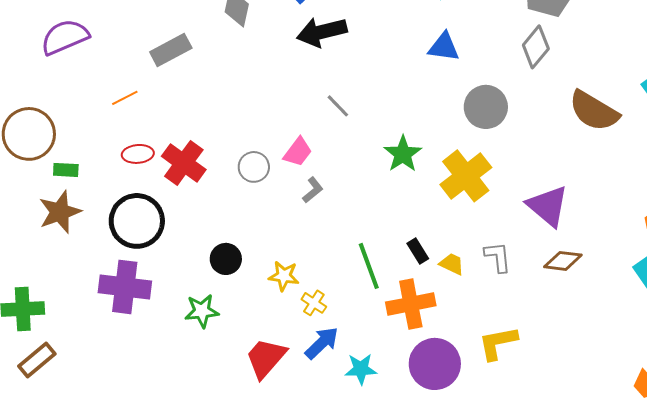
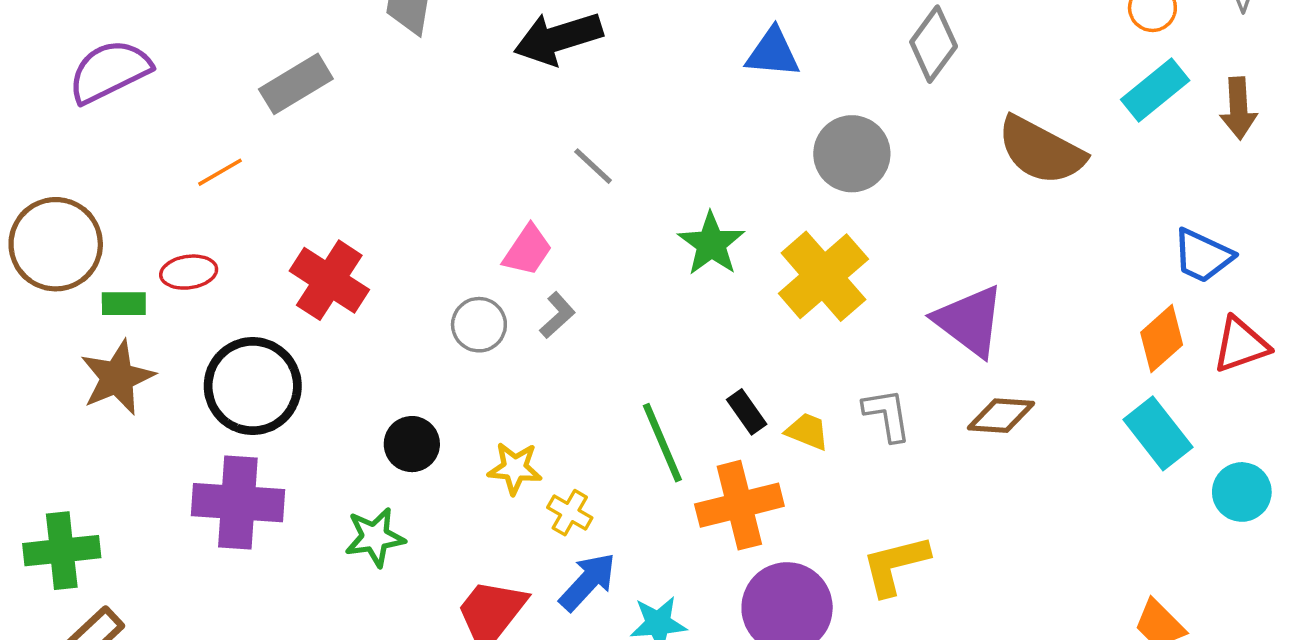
red ellipse: (138, 154) -> (189, 272), moved
gray circle: (254, 167) -> (479, 325), moved

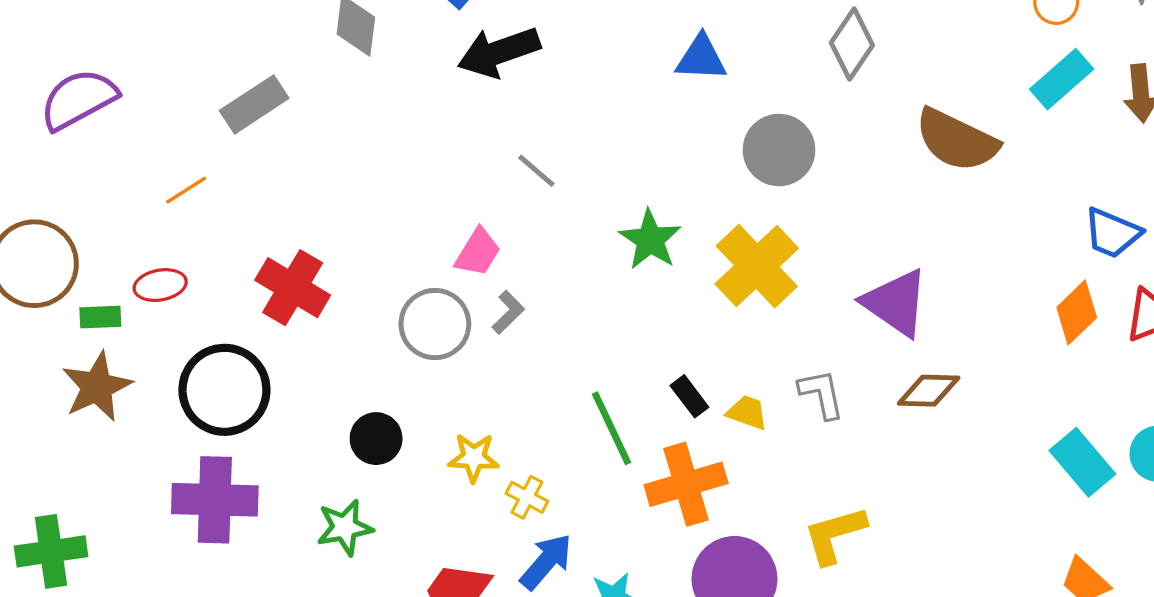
gray circle: (479, 325) -> (435, 324), size x1.4
cyan rectangle: (1158, 433) -> (1082, 462), moved

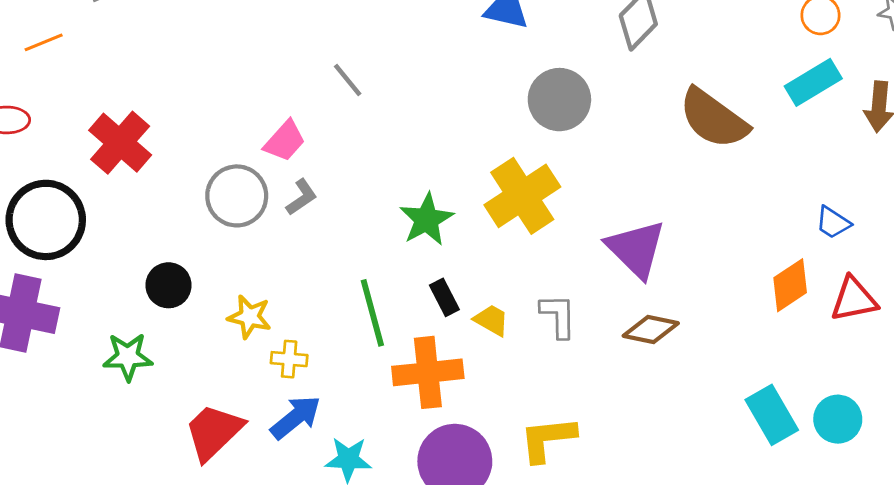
blue trapezoid: (1112, 233) -> (833, 223), size x0.7
green star: (650, 240) -> (427, 219), moved
yellow cross: (527, 497) -> (289, 359), turned -33

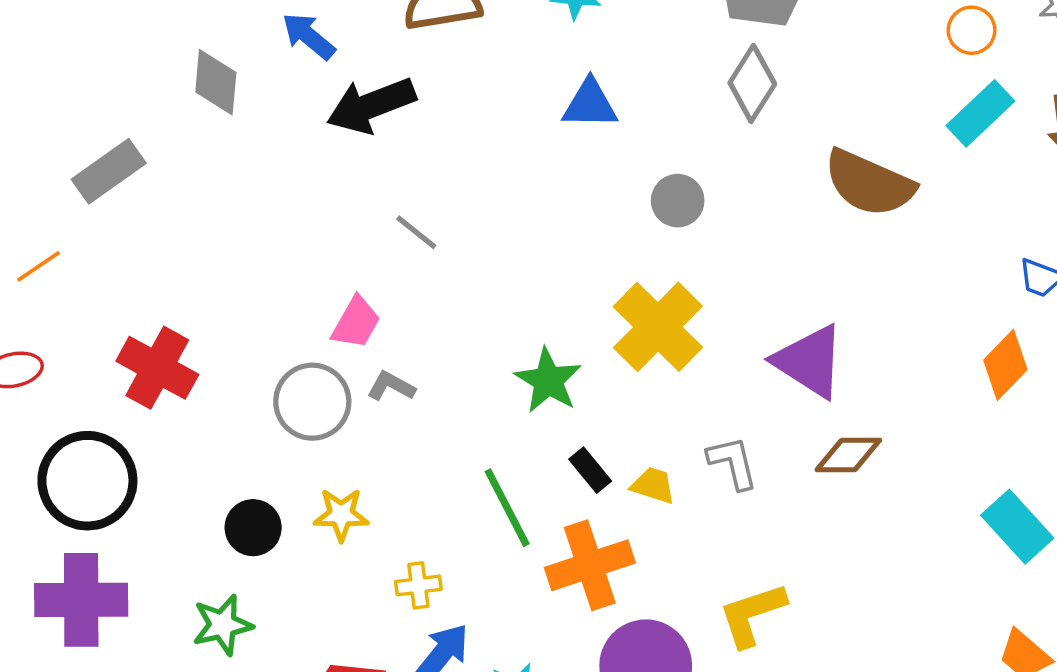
gray circle: (559, 100) -> (678, 201), size x0.7
gray L-shape: (302, 197) -> (391, 386), turned -105
yellow star: (249, 317) -> (341, 515), moved

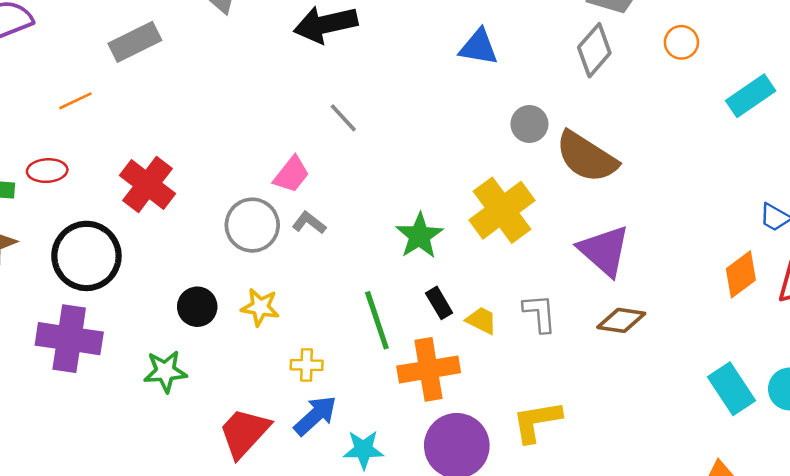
orange circle: (972, 30) -> (681, 42), moved
brown semicircle: (869, 183) -> (586, 157), moved

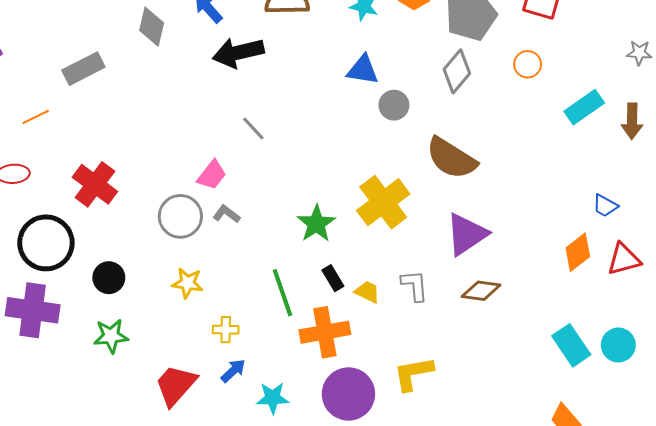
gray circle: (529, 124) -> (394, 105), moved
purple triangle: (604, 251) -> (467, 234), turned 45
black circle: (197, 307) -> (109, 278), moved
blue arrow: (315, 416) -> (233, 371), size x0.7

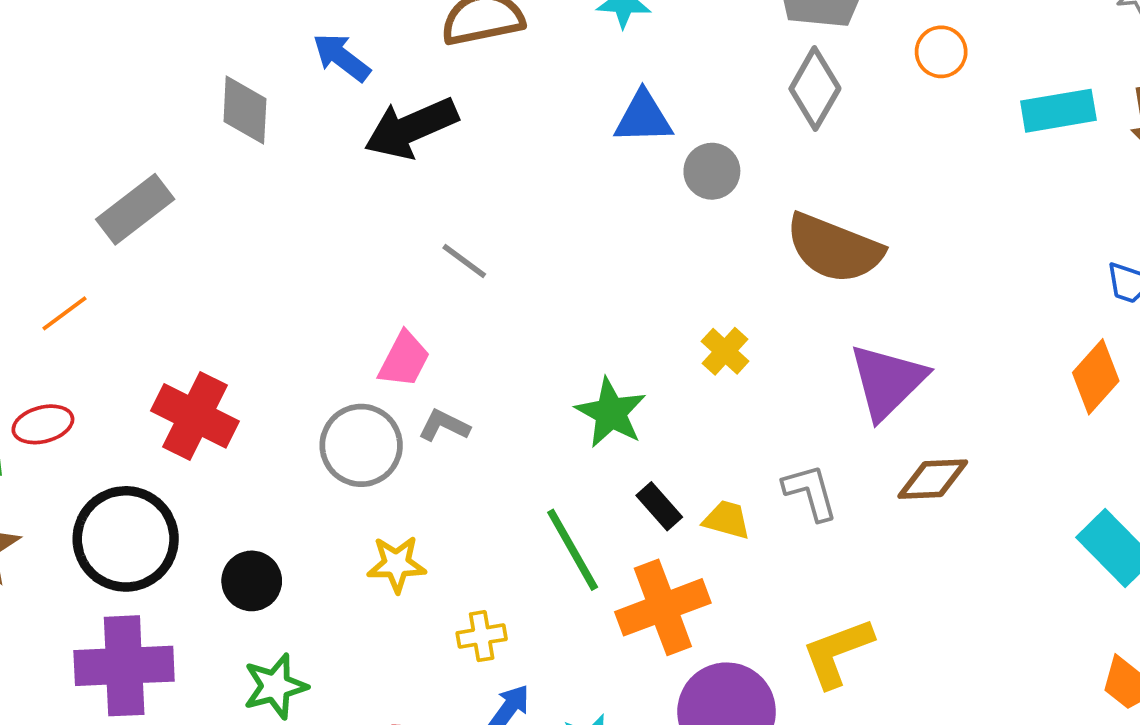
cyan rectangle: (584, 107) -> (1058, 111), turned 36
yellow cross: (383, 202) -> (725, 351), size x0.5

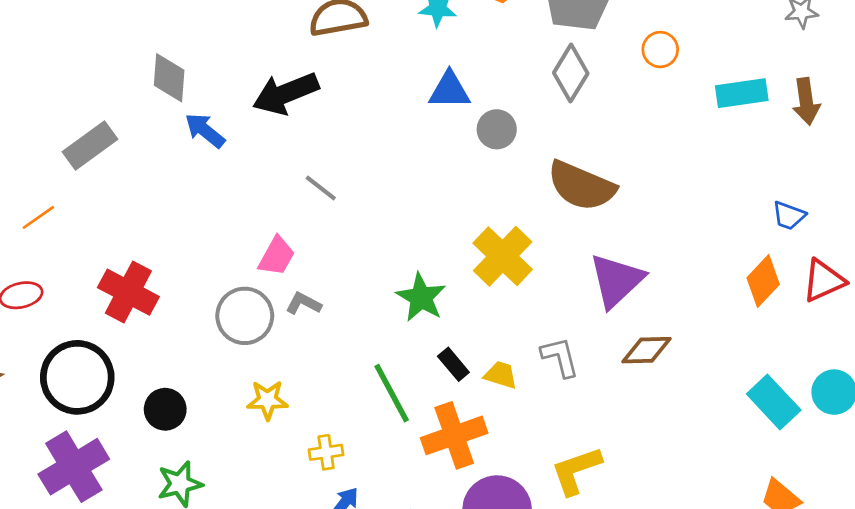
blue arrow: (342, 57) -> (205, 130), moved
yellow cross: (725, 351) -> (503, 256), size x1.8
purple cross: (124, 666) -> (74, 467), turned -30

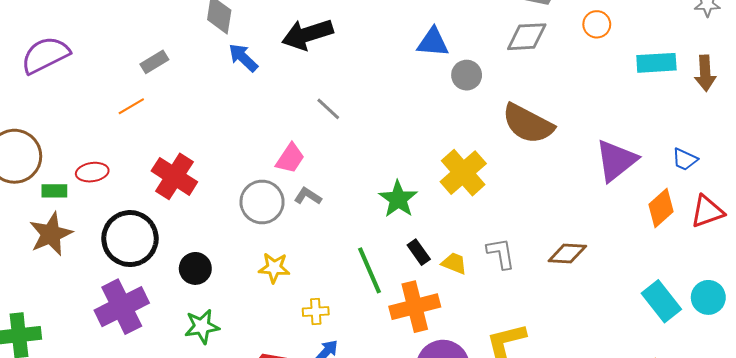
gray diamond: (571, 73) -> (527, 37), turned 51
gray rectangle: (90, 145) -> (154, 62), size x0.7
orange line: (38, 217) -> (131, 106), moved
purple triangle: (616, 280) -> (616, 160), moved

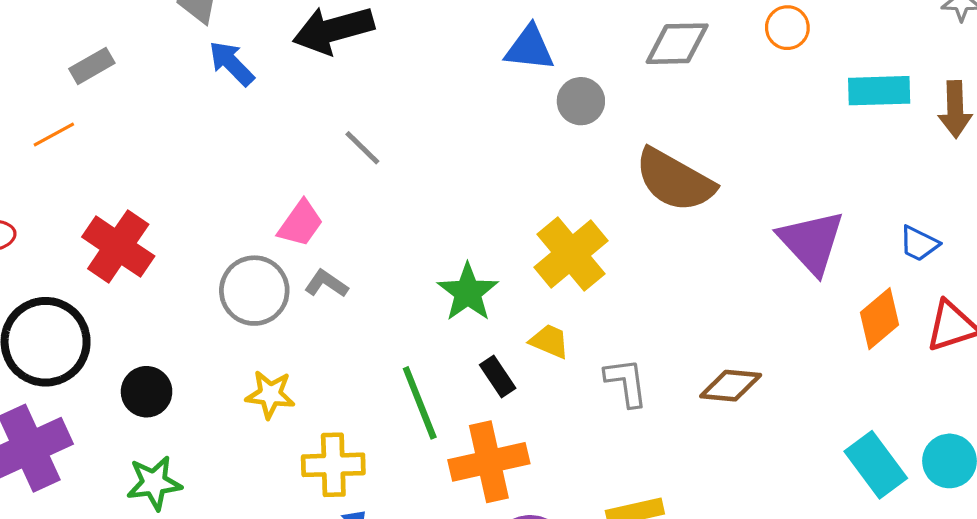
purple triangle: (616, 160) -> (811, 242), turned -36
yellow trapezoid: (454, 263) -> (550, 341), moved
yellow cross: (316, 312) -> (333, 465), size x1.5

